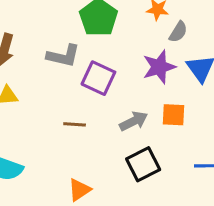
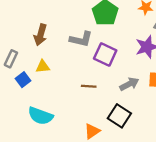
black square: (143, 164) -> (119, 116), moved, turned -30

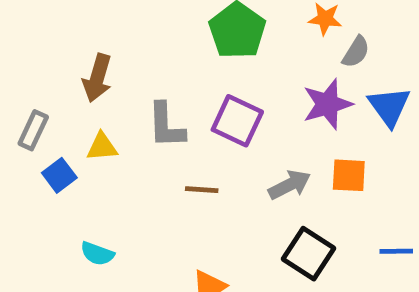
gray L-shape: (81, 39) -> (166, 125), moved, turned 75
cyan semicircle: (41, 116) -> (97, 254), size x0.6
black square: (119, 116) -> (308, 254), moved

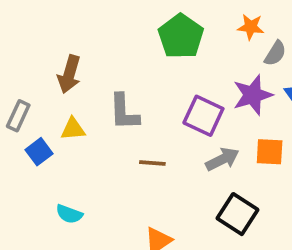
purple square: (237, 121) -> (203, 116), moved

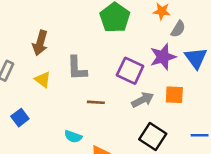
yellow triangle: (73, 129) -> (43, 80), turned 42
blue square: (39, 152) -> (20, 118), moved
cyan semicircle: (69, 214) -> (73, 137), moved

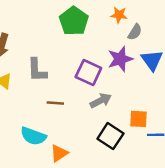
orange square: (174, 95) -> (139, 119), moved
cyan semicircle: (73, 137) -> (33, 136), size x1.5

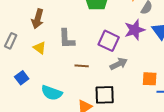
cyan semicircle: (33, 136) -> (52, 93), moved
black square: (110, 136) -> (105, 95), moved, turned -35

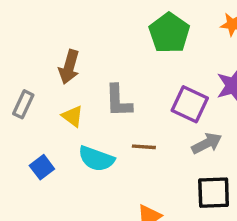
cyan semicircle: (52, 93) -> (96, 159), moved
black square: (105, 95) -> (214, 193), moved

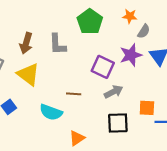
gray L-shape: (118, 101) -> (57, 44), moved
yellow triangle: (73, 116) -> (28, 74), size x1.6
cyan semicircle: (96, 159) -> (51, 112), moved

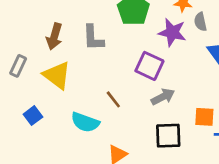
gray semicircle: (144, 31) -> (200, 22), turned 136
purple star: (131, 55) -> (172, 32), moved, turned 30
brown line: (74, 94) -> (113, 99), turned 48

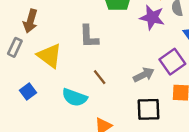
brown arrow: (54, 36) -> (30, 21), moved
gray L-shape: (93, 38) -> (89, 37), moved
purple square: (149, 66) -> (172, 62), moved, turned 30

